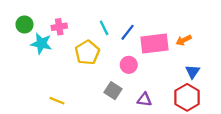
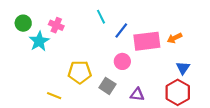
pink cross: (59, 27) -> (56, 25), turned 32
cyan line: (104, 28) -> (101, 17), moved
cyan star: (41, 44) -> (39, 41), turned 30
yellow pentagon: (87, 53) -> (80, 72), moved, turned 30

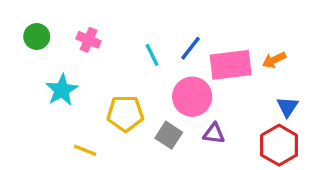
cyan line: (101, 17) -> (152, 55), moved
cyan star: (39, 41) -> (62, 90), moved
pink circle: (122, 61) -> (192, 97), size x1.5
purple triangle: (137, 94) -> (214, 133), moved

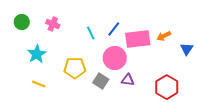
blue triangle: (287, 107) -> (187, 49), moved
yellow line: (85, 150) -> (39, 84), moved

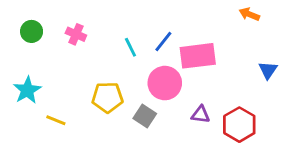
orange arrow: (164, 36) -> (249, 14), moved, turned 48
cyan star: (37, 54) -> (27, 90), moved
purple triangle: (128, 80) -> (201, 115), moved

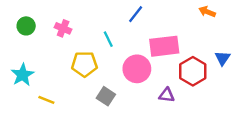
blue line: (163, 41) -> (136, 14), moved
yellow pentagon: (107, 97) -> (84, 64), moved
gray square: (145, 116) -> (106, 96), moved
red hexagon: (239, 125) -> (193, 71), moved

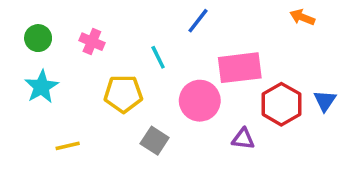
blue triangle: (223, 58) -> (325, 101), moved
cyan star: (23, 75) -> (42, 87), moved
yellow line: (46, 100) -> (68, 146), turned -35

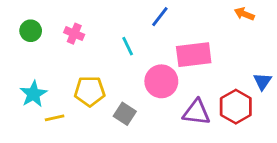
cyan star: (42, 87) -> (33, 94), moved
yellow pentagon: (123, 94) -> (90, 91), moved
red hexagon: (281, 104) -> (236, 107), moved
purple triangle: (243, 139) -> (196, 112), size x1.5

